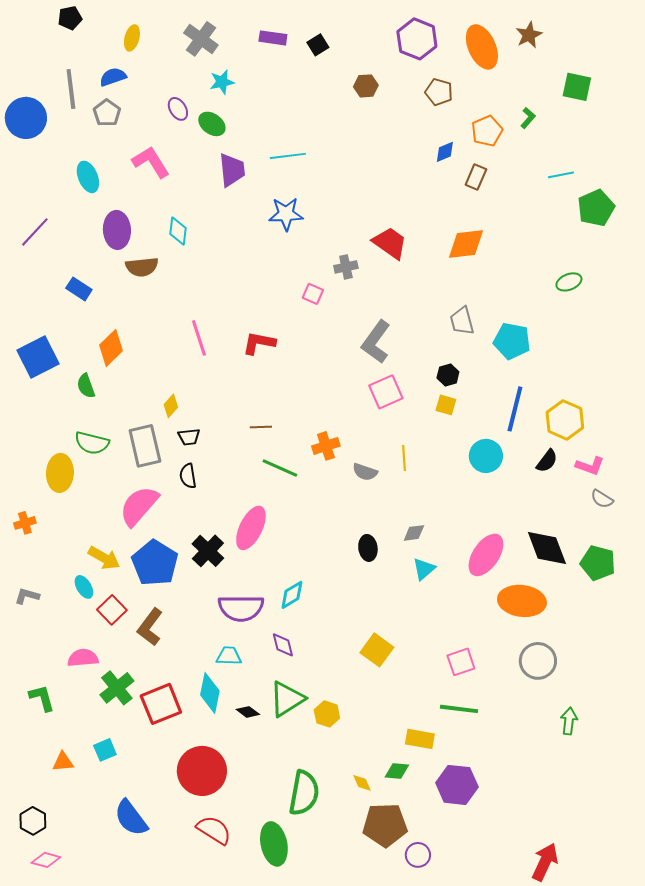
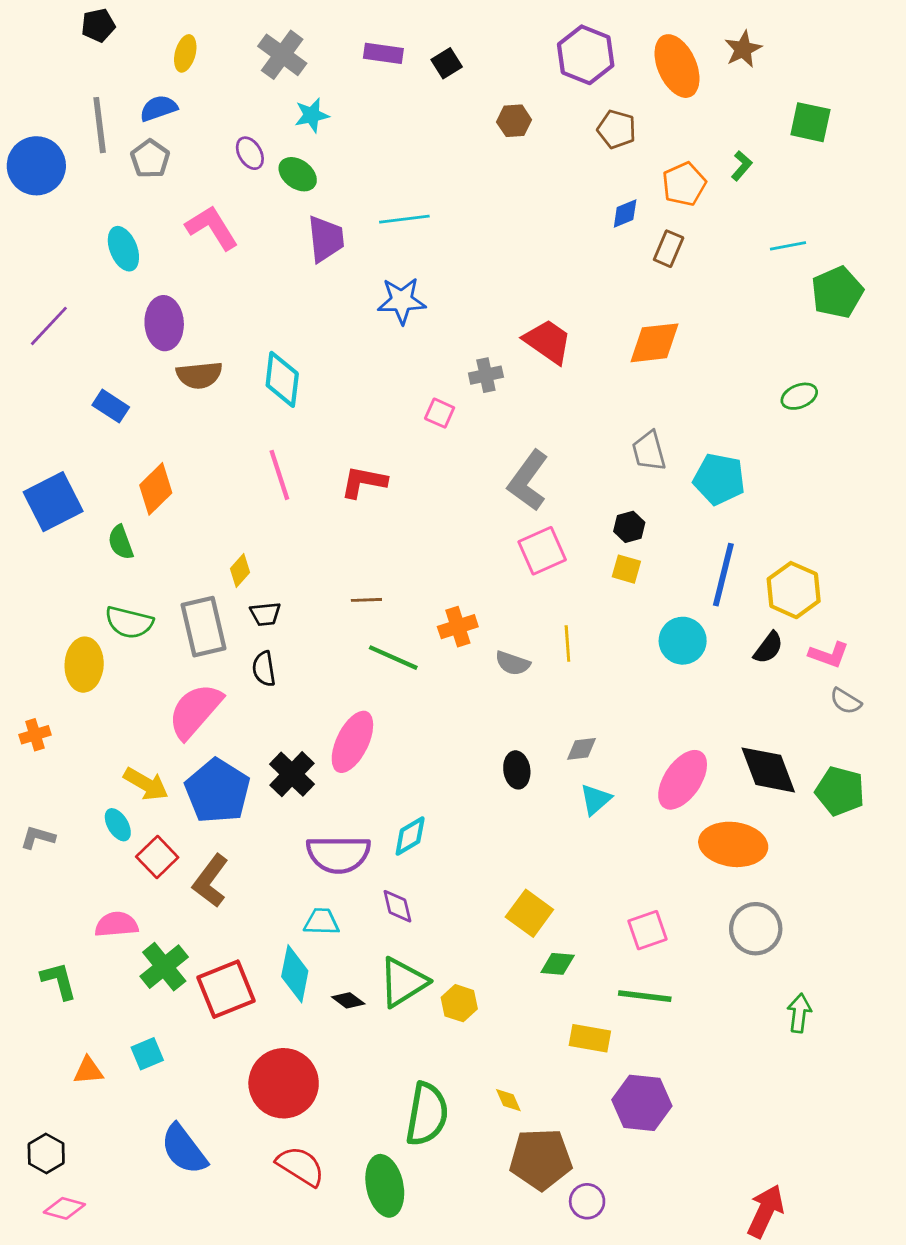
cyan diamond: (178, 231) -> (282, 379), moved, size x1.4
green diamond: (397, 771) -> (558, 964), moved

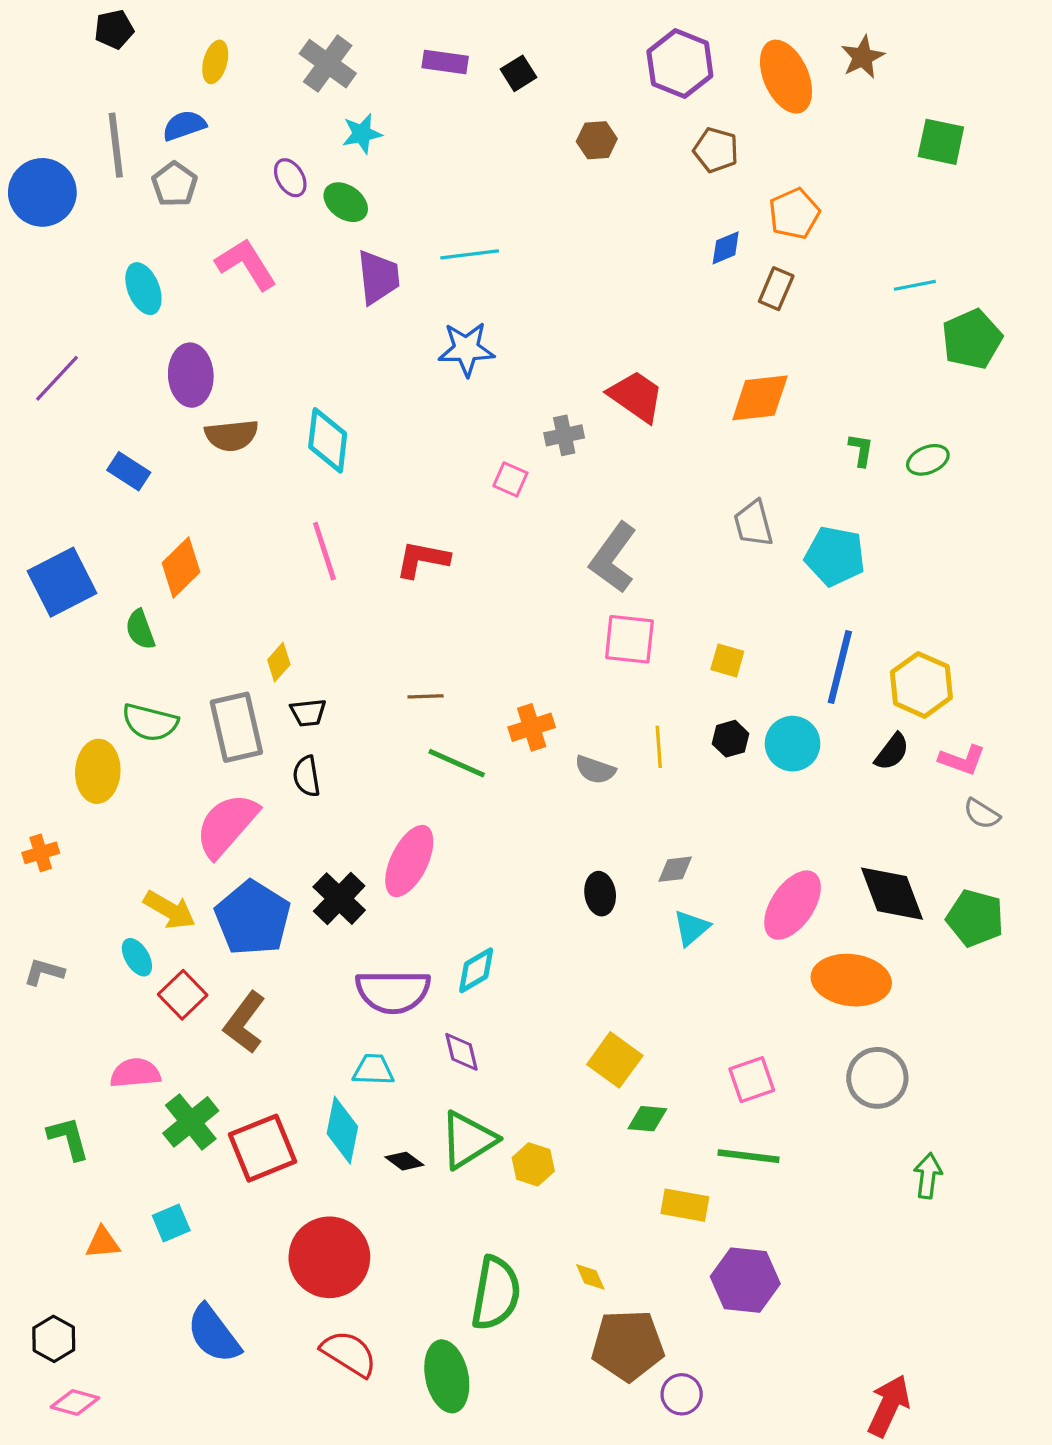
green L-shape: (742, 166) -> (861, 450), moved, turned -32
black hexagon: (629, 527) -> (731, 739), moved
pink square: (542, 551) -> (629, 639), turned 30

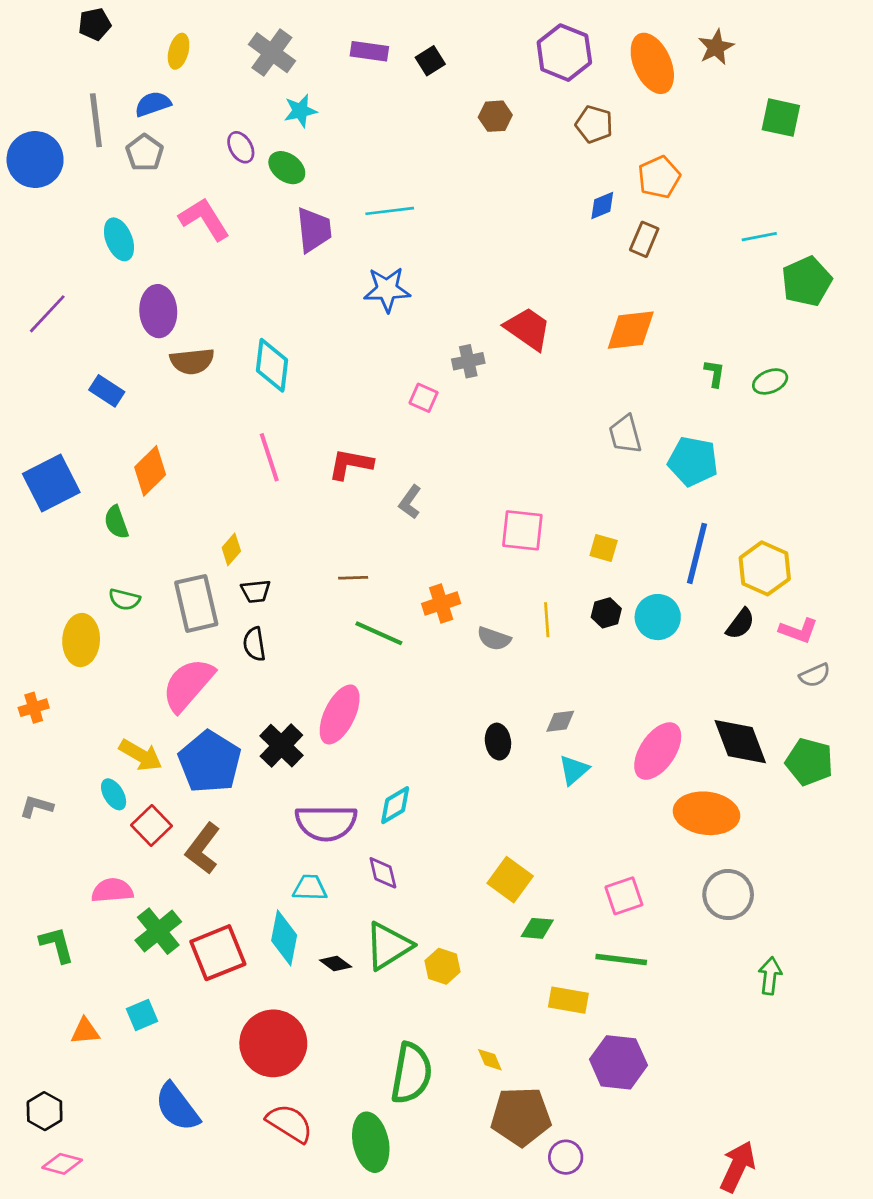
gray L-shape: (613, 558) -> (410, 502), moved, size x0.6
green semicircle: (150, 722) -> (124, 599), size x0.7
gray semicircle: (982, 814) -> (815, 675), turned -56

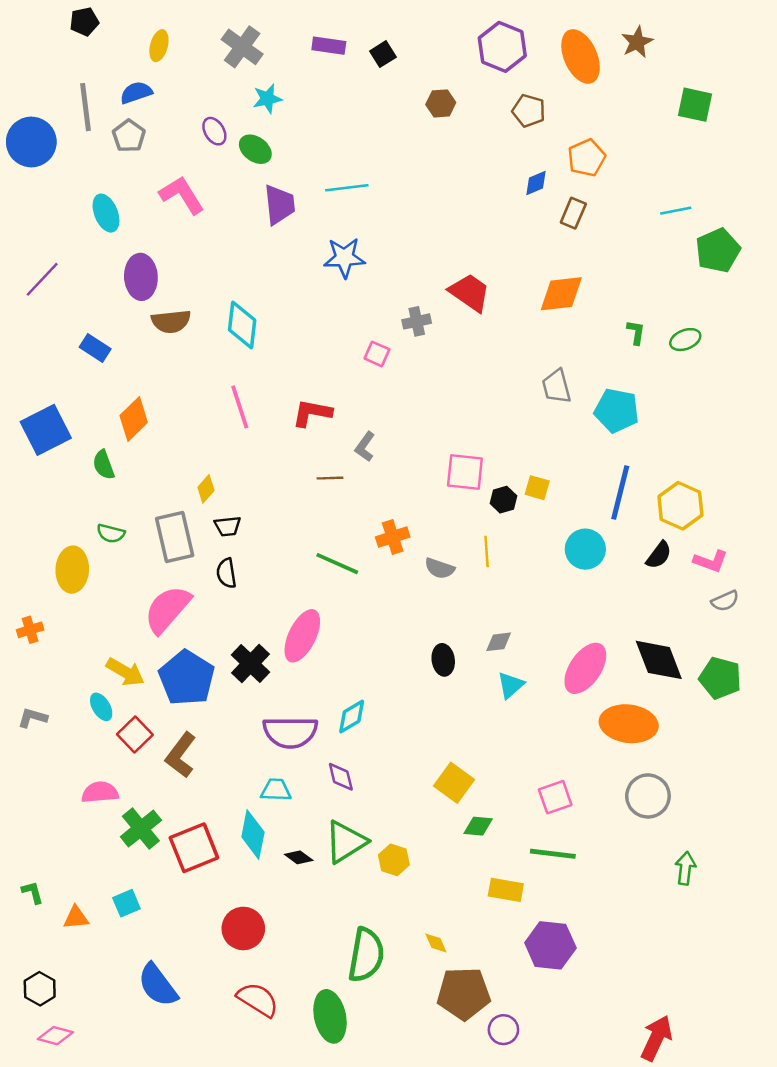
brown line: (353, 578) -> (330, 478), moved
black hexagon: (606, 613) -> (503, 500), moved
green L-shape: (57, 945) -> (33, 892), moved, size x0.7
red circle: (273, 1043) -> (243, 928), size x0.7

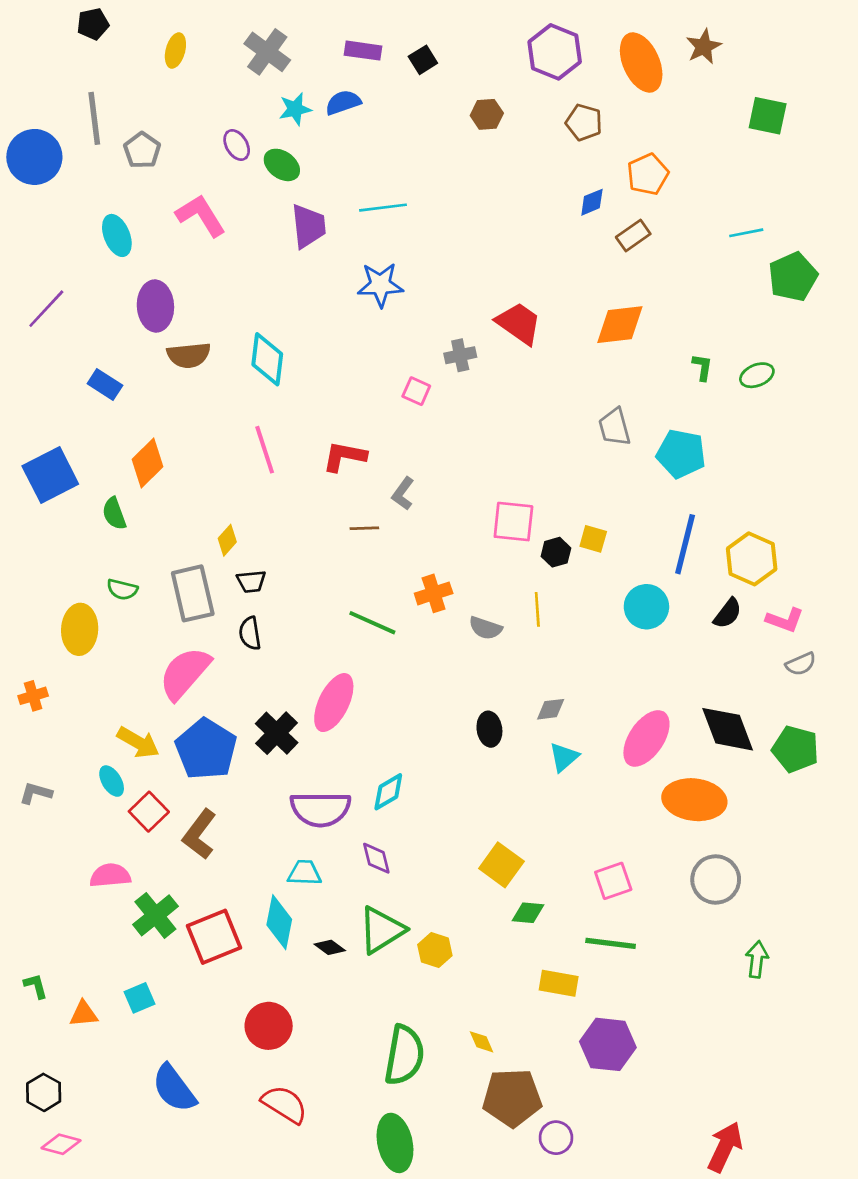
blue semicircle: (136, 93) -> (343, 102), moved
brown rectangle: (573, 213) -> (633, 235), turned 32
green ellipse: (330, 1016) -> (395, 1143), moved

